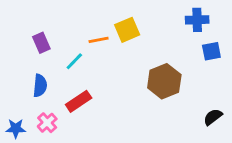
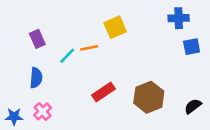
orange line: (99, 40) -> (89, 48), moved
brown hexagon: (164, 81) -> (149, 97), moved
red rectangle: (79, 101) -> (103, 92), moved

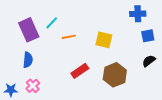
yellow square: (115, 27) -> (104, 40), moved, turned 36
purple rectangle: (37, 39) -> (29, 30), size x1.6
cyan line: (67, 56) -> (52, 23), moved
black semicircle: (193, 106) -> (149, 61), moved

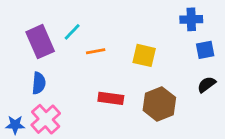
red rectangle: (80, 71) -> (111, 98), turned 42
pink cross: (33, 86) -> (46, 119), size x1.5

